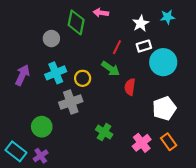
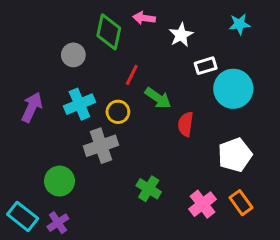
white star: (141, 23) -> (181, 35), moved
red line: (117, 47) -> (132, 75), moved

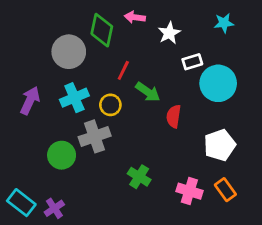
gray circle: (73, 55) -> (69, 52), size x1.5
green circle: (59, 181) -> (62, 155), moved
pink cross: (203, 204) -> (189, 191), turned -35

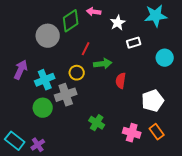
cyan star: (224, 23) -> (156, 16), size x1.6
green diamond: (102, 30) -> (71, 21), turned 45
cyan circle: (218, 83) -> (165, 58), moved, size x0.7
green arrow: (148, 92) -> (103, 64), turned -42
cyan cross: (74, 98) -> (45, 80), moved

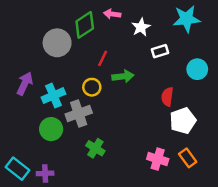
red semicircle: (121, 81) -> (167, 97), moved
green cross: (97, 123) -> (95, 148), moved
purple cross: (38, 145) -> (45, 173), turned 32

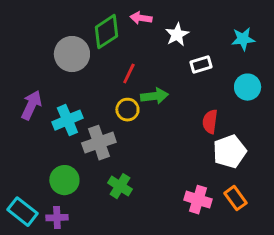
cyan star: (186, 19) -> (243, 39), moved, size x0.7
yellow circle: (92, 87) -> (127, 110), moved
green circle: (51, 129) -> (64, 180), moved

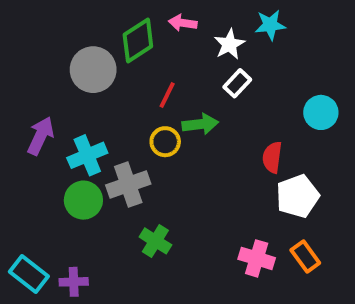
cyan star: (243, 39) -> (270, 25), moved
white rectangle: (201, 65) -> (237, 83), moved, turned -30
green circle: (64, 180) -> (83, 200), moved

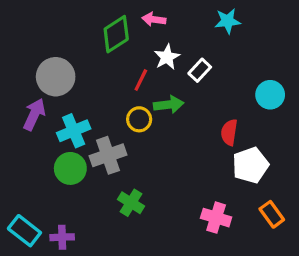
white star: (229, 44) -> (167, 57), moved
gray circle: (93, 70) -> (56, 77), moved
orange rectangle: (305, 257) -> (272, 214), moved

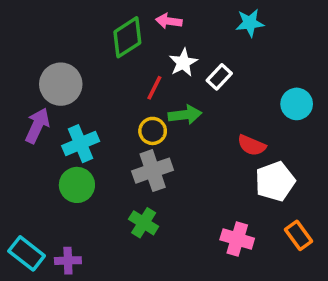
red semicircle: (229, 132) -> (252, 145), turned -75
gray cross: (108, 155) -> (153, 171), moved

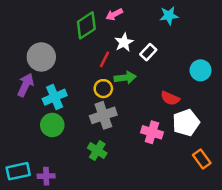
pink arrow: (169, 21) -> (114, 14), turned -35
pink cross: (237, 239) -> (152, 132), moved
cyan rectangle: (27, 253) -> (18, 171), turned -50

